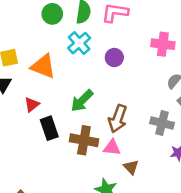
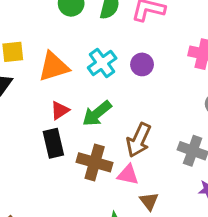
cyan cross: (79, 43) -> (102, 63), moved
orange triangle: (43, 66) -> (54, 67), turned -44
red triangle: (32, 105) -> (60, 110), moved

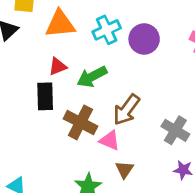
purple circle: (142, 64) -> (144, 39), size x1.4

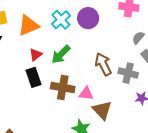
brown arrow: (126, 110) -> (103, 64), moved, turned 135
brown triangle: (125, 170) -> (102, 110), size x1.5

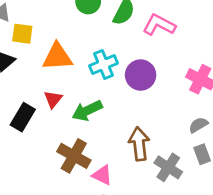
red triangle: (36, 55) -> (53, 99), turned -32
black rectangle: (33, 77) -> (23, 117), moved, turned 30

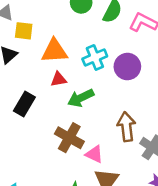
red triangle: (53, 99) -> (59, 79), moved, turned 42

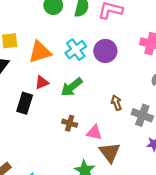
red triangle: (59, 79) -> (42, 82), moved
brown arrow: (126, 127) -> (116, 103), size x0.6
brown cross: (69, 138) -> (70, 123), size x0.6

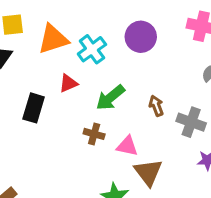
cyan cross: (76, 50) -> (92, 49), moved
red triangle: (42, 82) -> (68, 83), moved
green arrow: (72, 87) -> (110, 98), moved

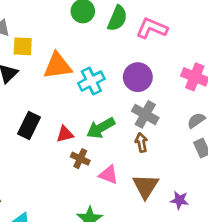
red triangle: (68, 83) -> (65, 134), moved
gray cross: (191, 122) -> (145, 114), moved
brown triangle: (148, 172) -> (145, 186), moved

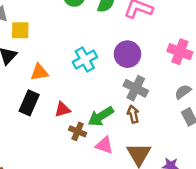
orange triangle: (58, 66) -> (39, 72), moved, size x0.7
green arrow: (101, 128) -> (101, 116), moved

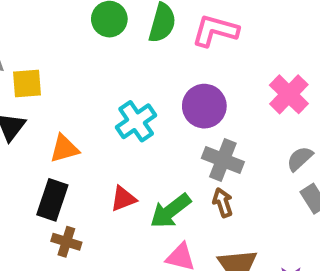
pink cross: (180, 52) -> (289, 94), turned 30
red triangle: (62, 109) -> (123, 199), moved
brown cross: (78, 131) -> (66, 242), moved

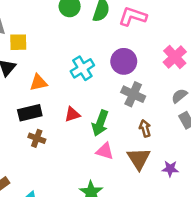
black rectangle: (52, 200) -> (30, 113), turned 55
brown arrow: (223, 203) -> (145, 128), moved
green arrow: (170, 211) -> (100, 123), turned -35

